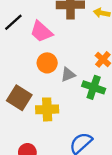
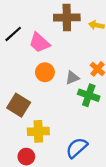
gray triangle: (68, 75) -> (72, 78), moved
yellow cross: (47, 109) -> (38, 131), moved

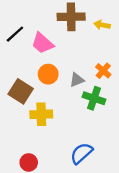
brown square: (19, 105) -> (21, 91), moved
yellow cross: (38, 131) -> (41, 114), moved

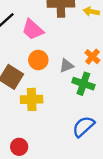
blue semicircle: (81, 153) -> (83, 127), moved

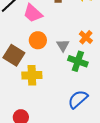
gray triangle: (66, 66) -> (63, 45), turned -40

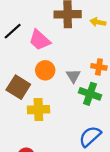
orange cross: (86, 37) -> (99, 67), turned -32

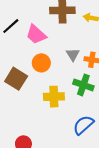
gray triangle: (73, 76) -> (73, 54), moved
yellow cross: (38, 110) -> (54, 97), moved

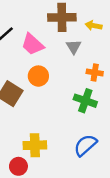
gray triangle: (73, 54) -> (74, 47), moved
yellow cross: (54, 97) -> (35, 145), moved

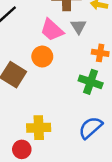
pink trapezoid: (33, 44) -> (52, 30), moved

